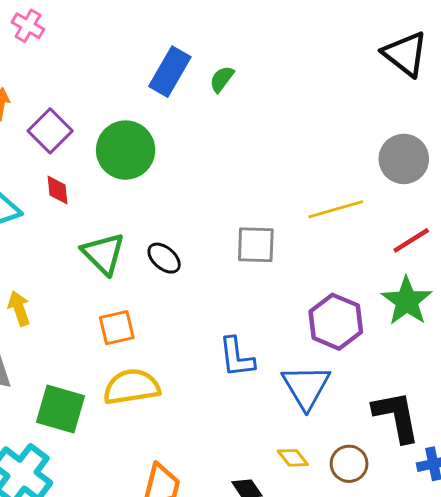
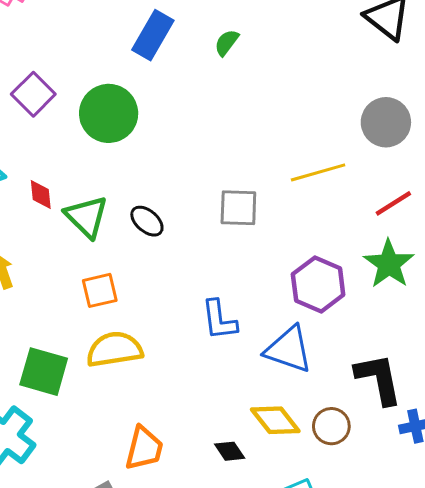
green semicircle: (222, 79) -> (227, 43), moved
red diamond: (58, 190) -> (41, 195), moved
blue triangle: (306, 387) -> (289, 349), turned -40
yellow diamond: (293, 458) -> (275, 420), size x1.6

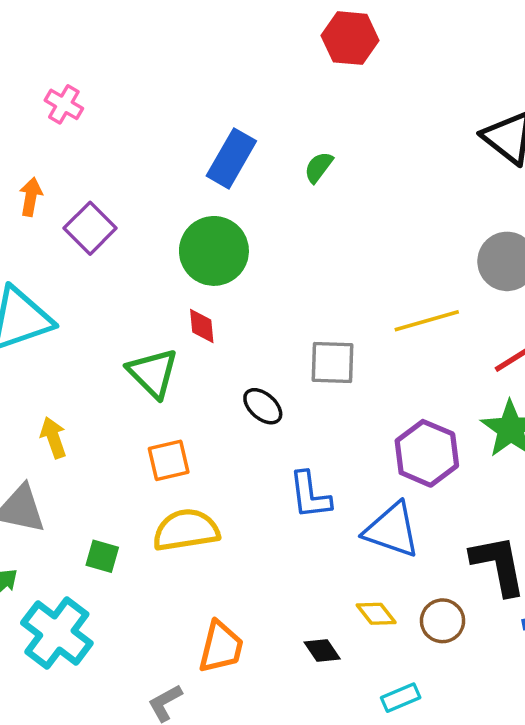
green circle: (109, 113) -> (214, 251), moved
red diamond: (41, 195) -> (202, 326), moved
black ellipse: (147, 221) -> (263, 406), moved
green square: (44, 372) -> (102, 556), size x0.6
yellow diamond: (275, 420) -> (376, 614), size x0.7

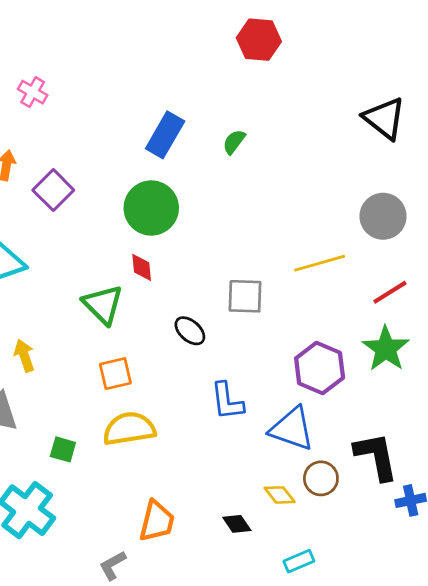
brown circle: (442, 621) -> (321, 478), moved

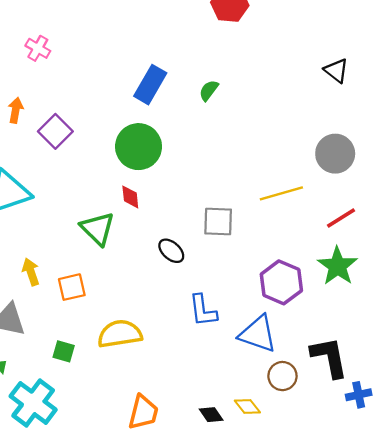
black triangle: (384, 118) -> (336, 71), size x0.7
orange square: (115, 374) -> (72, 287), moved
yellow diamond: (280, 495) -> (247, 406), moved

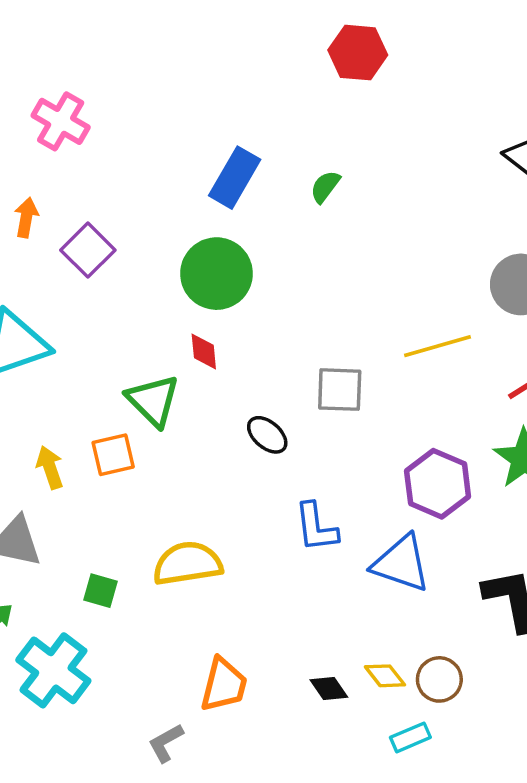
pink cross: (38, 48) -> (61, 121), size x1.4
orange square: (72, 287) -> (113, 455), moved
brown circle: (282, 376) -> (439, 679), moved

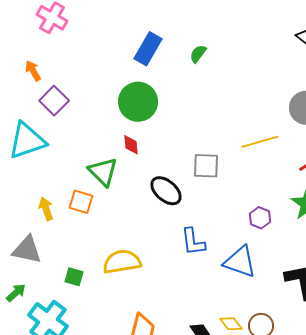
orange arrow: (26, 217) -> (33, 71), turned -40
purple square: (88, 250) -> (54, 101), moved
black ellipse: (267, 435) -> (166, 191), size x1.4
orange square: (113, 455) -> (81, 202), turned 30
purple hexagon: (438, 484) -> (260, 218), size x0.6

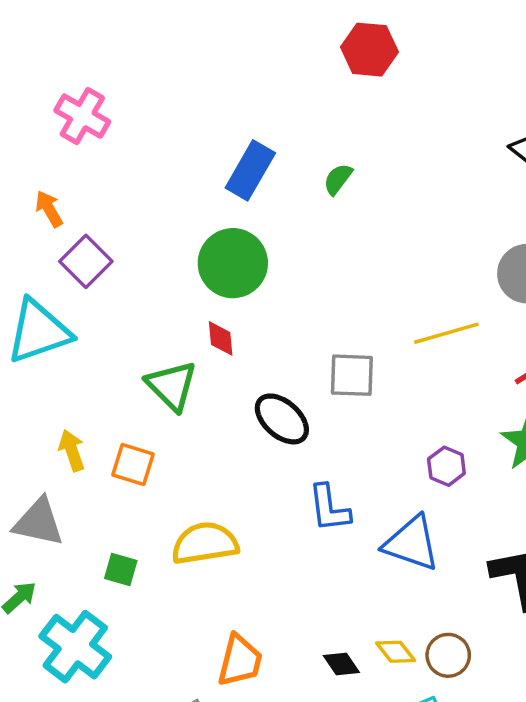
orange square: (81, 202) -> (133, 464), moved

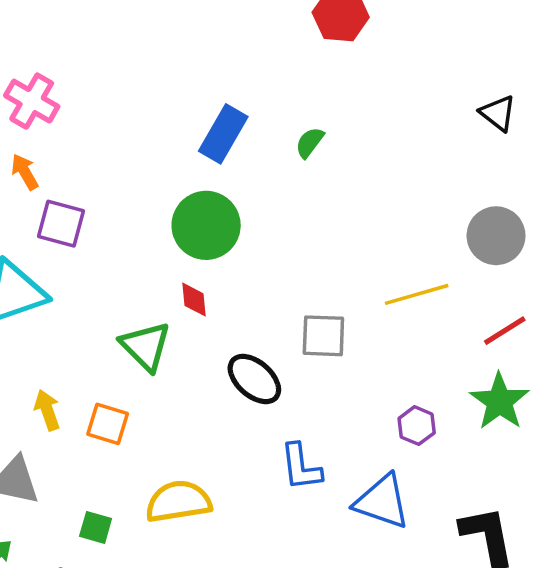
pink cross: (82, 116) -> (32, 101), moved
purple square: (86, 261) -> (61, 224), turned -30

